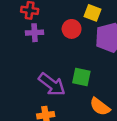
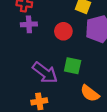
red circle: (72, 29) -> (63, 31), moved

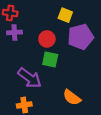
green square: (73, 66) -> (50, 60), moved

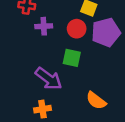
purple cross: (14, 32) -> (44, 26), moved
red circle: (47, 39) -> (77, 29), moved

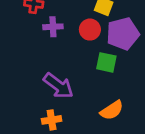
green square: (72, 58) -> (106, 62), moved
orange semicircle: (96, 101) -> (112, 110), turned -70

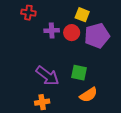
purple cross: (53, 27) -> (52, 30), moved
green square: (106, 62) -> (79, 73), moved

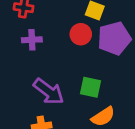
purple cross: (52, 30) -> (32, 40), moved

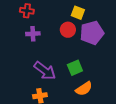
green square: (91, 87) -> (75, 68), turned -35

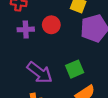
red circle: (68, 30) -> (51, 25), moved

